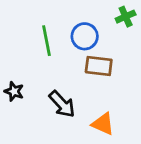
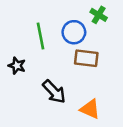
green cross: (126, 17) -> (99, 15), moved, turned -35
black star: (14, 91) -> (17, 66), moved

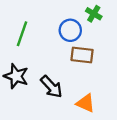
green line: (40, 36) -> (22, 34), moved, turned 30
black star: (17, 66) -> (16, 76), moved, size x1.5

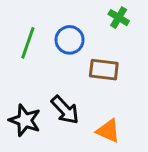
blue circle: (70, 30) -> (70, 40), moved
black star: (16, 76) -> (25, 120), moved

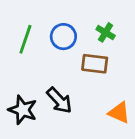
green cross: (119, 18) -> (106, 32), moved
orange triangle: (108, 131) -> (119, 113), moved

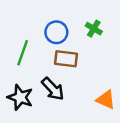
green line: (25, 39) -> (23, 53), moved
brown rectangle: (95, 64) -> (66, 59), moved

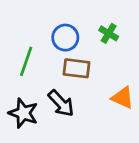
orange triangle: (106, 100) -> (123, 98), moved

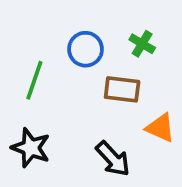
brown rectangle: (76, 68) -> (122, 89), moved
black arrow: (61, 103) -> (113, 159), moved

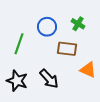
black arrow: (113, 159) -> (49, 79), moved

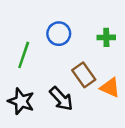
green cross: (78, 24) -> (106, 37), moved, turned -32
brown rectangle: (67, 49) -> (84, 75), moved, turned 48

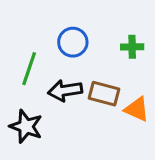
brown rectangle: (84, 75) -> (104, 94), turned -40
black arrow: (61, 99) -> (65, 91), moved, turned 124

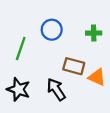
black arrow: (65, 91) -> (56, 89), moved, turned 65

